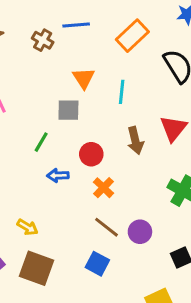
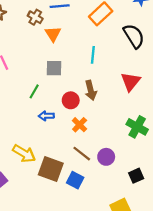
orange triangle: (84, 78) -> (53, 34), moved
brown arrow: (135, 141) -> (91, 90), moved
yellow arrow: (27, 227) -> (24, 154), size x1.5
brown square: (37, 268) -> (51, 169), moved

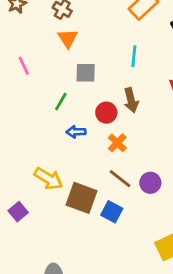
orange triangle: (53, 34) -> (68, 38), moved

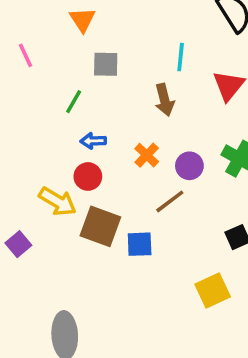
cyan line: (134, 56) -> (181, 57), moved
red circle: (106, 113) -> (88, 176), moved
brown line: (120, 179) -> (170, 201), moved, turned -75
purple circle: (150, 183) -> (189, 166), moved
blue square: (112, 212) -> (140, 244), turned -30

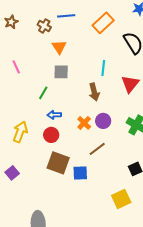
orange triangle: (83, 20) -> (59, 47), moved
purple circle: (189, 166) -> (103, 121), moved
yellow arrow: (58, 201) -> (20, 132), moved, turned -100

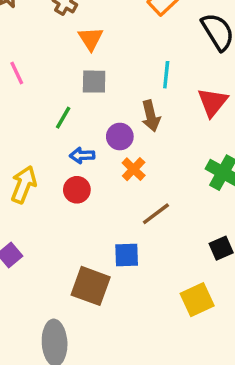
purple circle: (103, 121) -> (120, 137), moved
brown square: (58, 163) -> (91, 286), moved

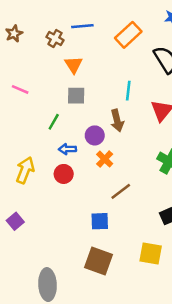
pink line: (17, 73) -> (20, 89), turned -42
brown square: (91, 286) -> (98, 261), moved
yellow square: (197, 300) -> (151, 253), turned 35

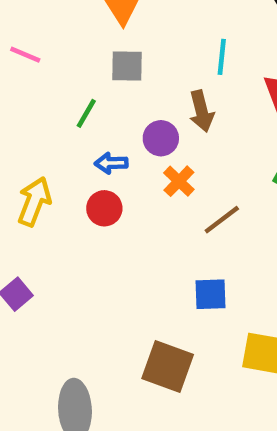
brown line: (121, 191) -> (222, 220), moved
blue square: (100, 221) -> (211, 294), moved

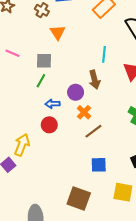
gray square: (127, 66) -> (44, 61), moved
yellow arrow: (34, 202) -> (22, 145), moved
brown line: (222, 220) -> (93, 131), moved

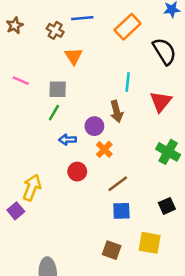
red circle: (49, 125) -> (77, 172), moved
brown line: (93, 131) -> (118, 184), moved
brown square: (79, 198) -> (112, 250), moved, size x0.7

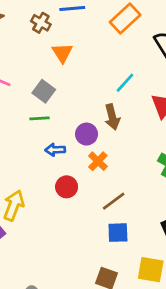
cyan line: (128, 82) -> (125, 83), turned 36
gray square: (58, 89) -> (44, 91), turned 36
green line: (54, 113) -> (39, 118), turned 56

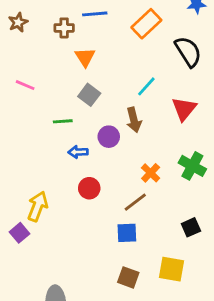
brown cross: (41, 23) -> (64, 28), turned -30
gray square: (44, 91) -> (89, 95), moved
orange cross: (98, 161) -> (151, 173), moved
blue square: (118, 233) -> (127, 233), moved

